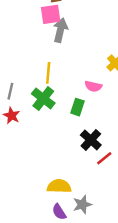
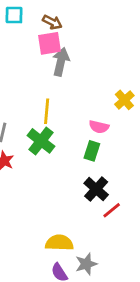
green rectangle: (77, 107) -> (92, 151), moved

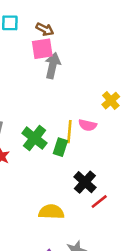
yellow line: (47, 111) -> (69, 132), moved
green rectangle: (92, 151) -> (60, 147), moved
yellow semicircle: (59, 243) -> (51, 212), moved

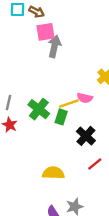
brown arrow: (45, 29) -> (37, 12), moved
yellow line: (69, 132) -> (69, 104), turned 66
black cross: (85, 182) -> (86, 136), moved

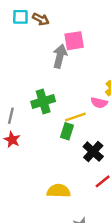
pink square: (46, 32) -> (74, 41), moved
pink semicircle: (85, 98) -> (99, 103), moved
green cross: (39, 109) -> (43, 101), moved, turned 35

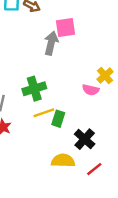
yellow line: (75, 117) -> (44, 113), moved
yellow semicircle: (59, 191) -> (63, 161), moved

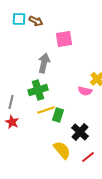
gray arrow: (51, 43) -> (44, 63), moved
yellow semicircle: (63, 161) -> (62, 150), turned 48

